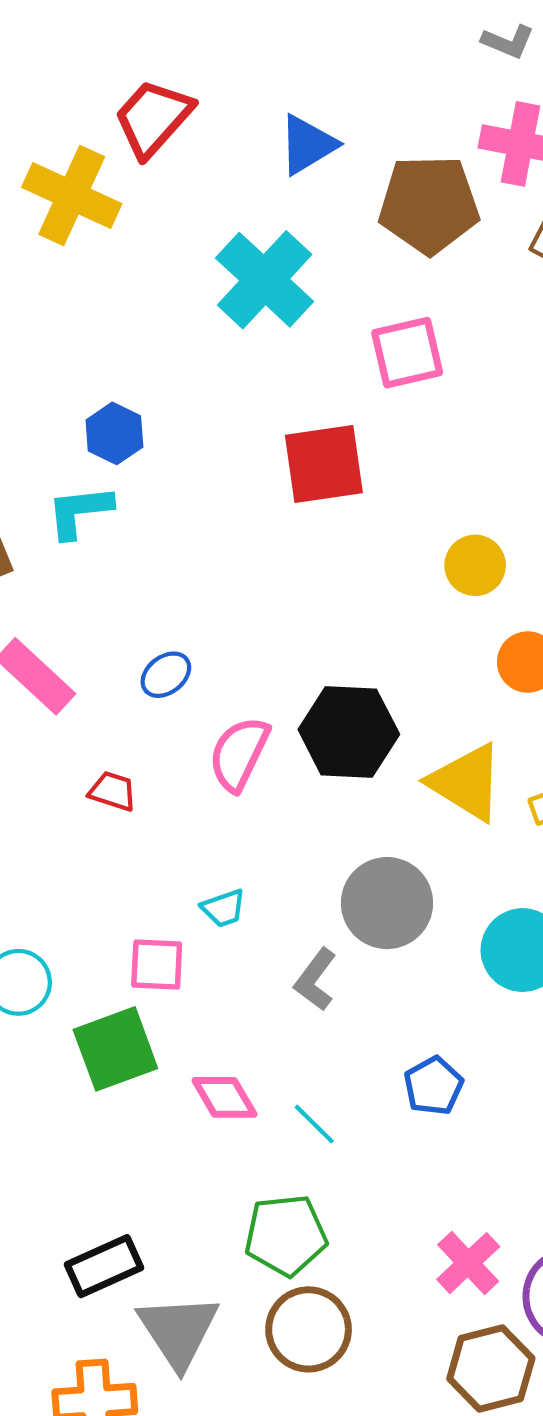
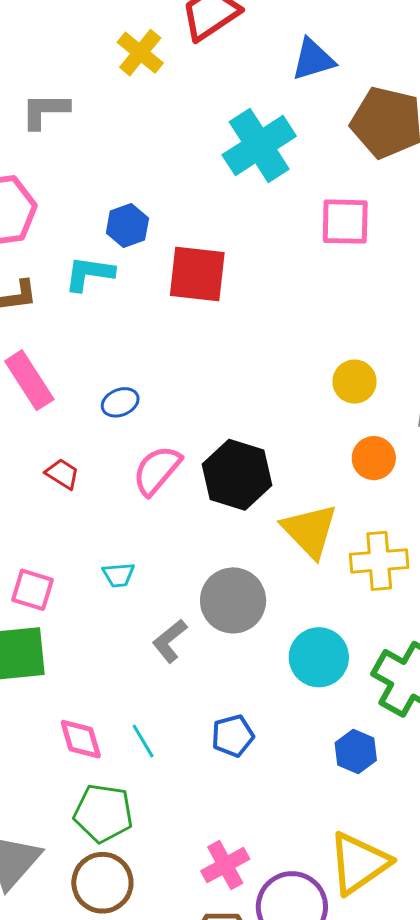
yellow cross: (72, 196) -> (140, 53), size x0.7
red square: (324, 464) -> (197, 274), moved
pink square: (157, 965) -> (33, 590), moved
pink diamond: (224, 1097) -> (81, 739), moved

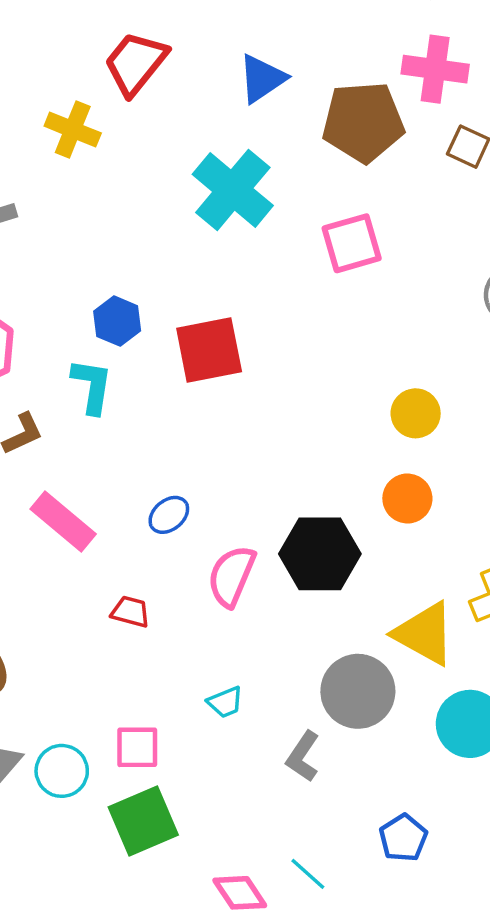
cyan L-shape: (89, 274) -> (92, 386), turned 108
orange circle: (374, 458) -> (407, 498), moved
yellow triangle: (310, 531) -> (424, 634), moved

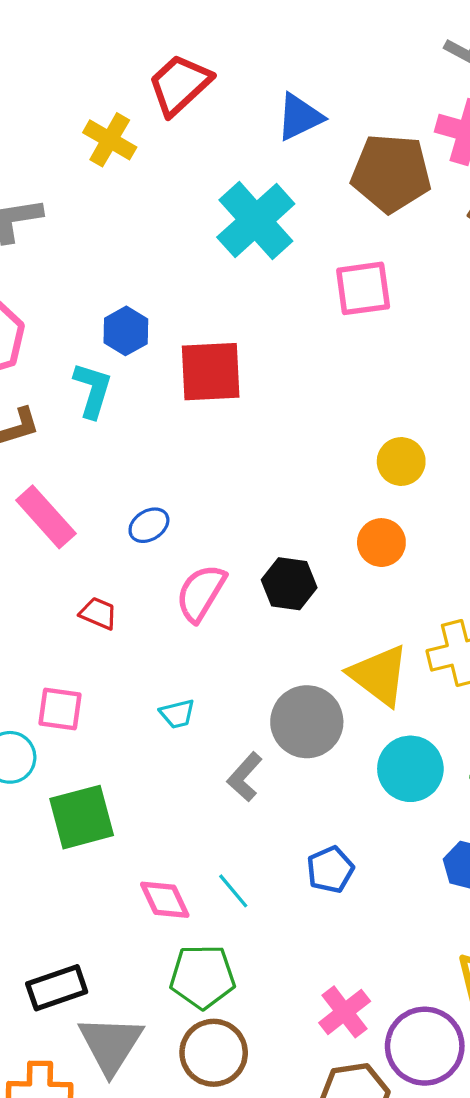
black hexagon: (320, 554) -> (289, 584), size x0.7
pink square: (137, 747) -> (60, 709), moved

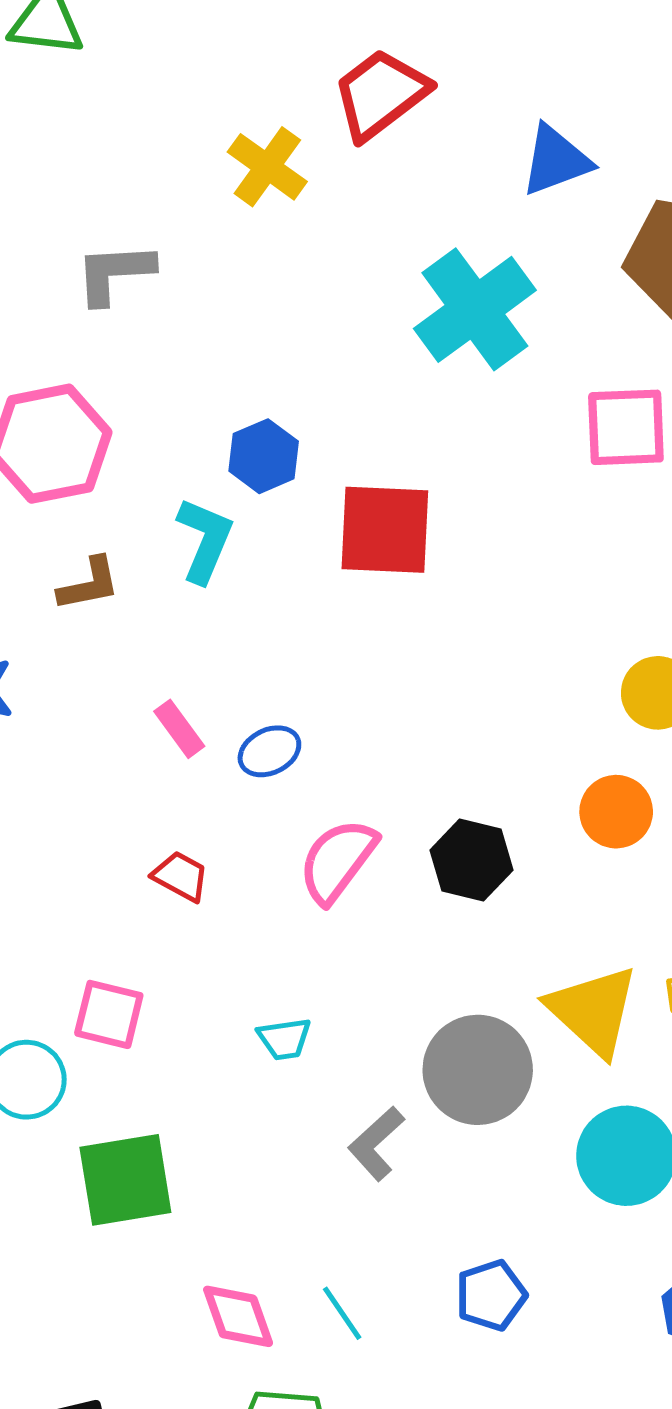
pink rectangle: (46, 517) -> (179, 729), moved, size x0.6

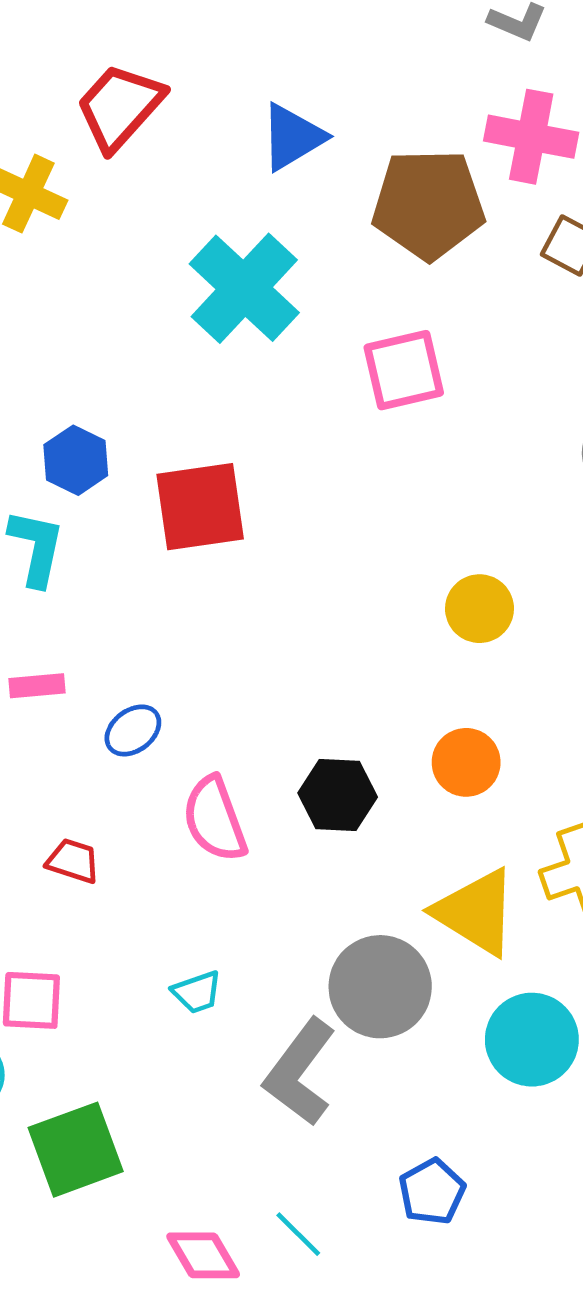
pink rectangle: (179, 729) -> (37, 686), moved, turned -48
orange circle: (616, 812) -> (466, 762), moved
pink semicircle: (338, 861) -> (215, 819), turned -46
gray L-shape: (376, 1144) -> (300, 1072), size x1.5

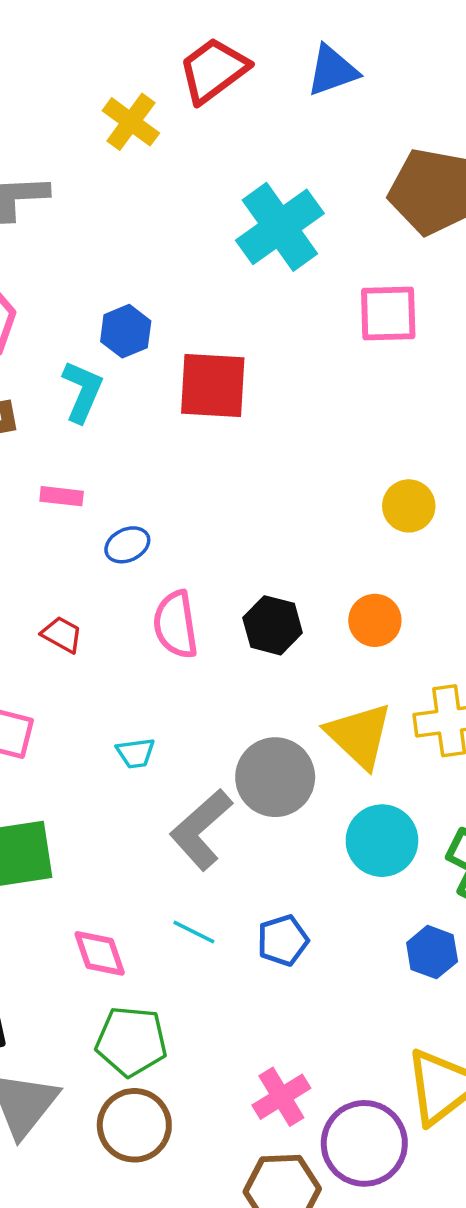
blue triangle: (292, 137) -> (332, 71), moved
cyan line: (298, 1234) -> (194, 932), moved, turned -30

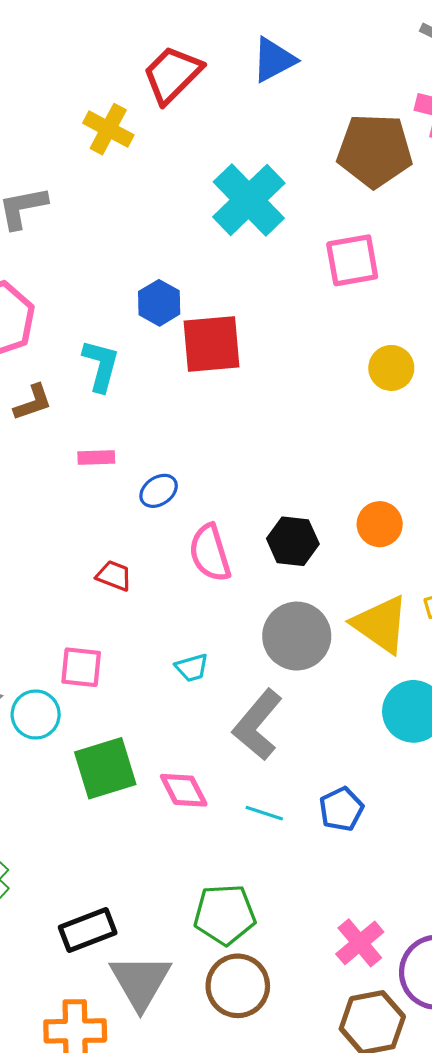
blue hexagon: (126, 331) -> (159, 303), moved
yellow circle: (409, 506) -> (391, 368), moved
gray circle: (275, 777) -> (297, 636), moved
pink diamond: (100, 953) -> (184, 790), moved

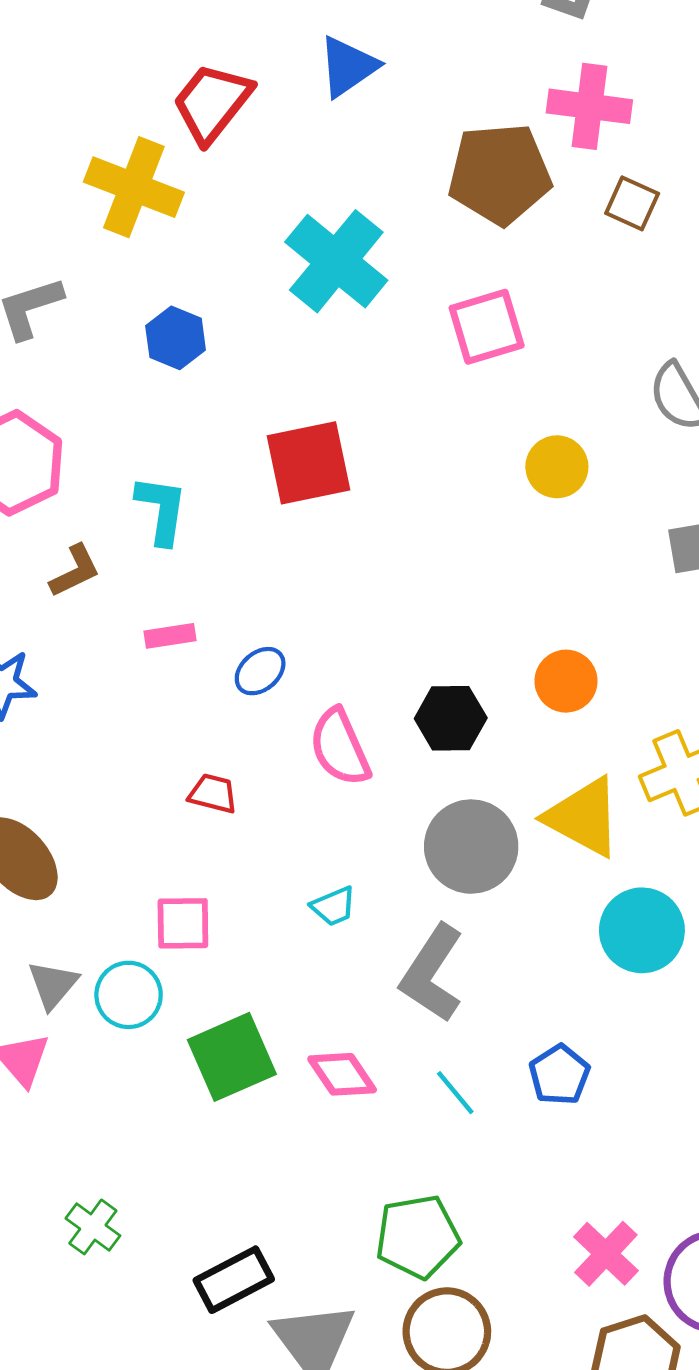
yellow cross: (108, 129) -> (134, 187), size x1.4
blue hexagon: (159, 303) -> (176, 338), moved
cyan line: (264, 813) -> (455, 1093), turned 39

